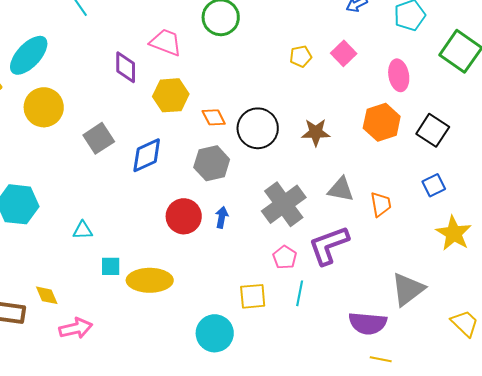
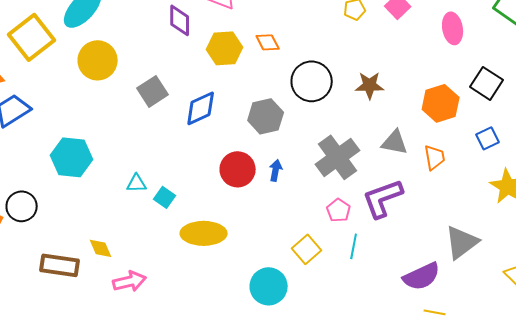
orange diamond: (214, 117) -> (268, 42), moved
orange hexagon: (382, 122) -> (441, 103), moved
cyan square: (111, 266) -> (165, 197), moved, turned 35
yellow square: (253, 296) -> (307, 249), turned -36
purple semicircle: (368, 323) -> (422, 276), turned -30

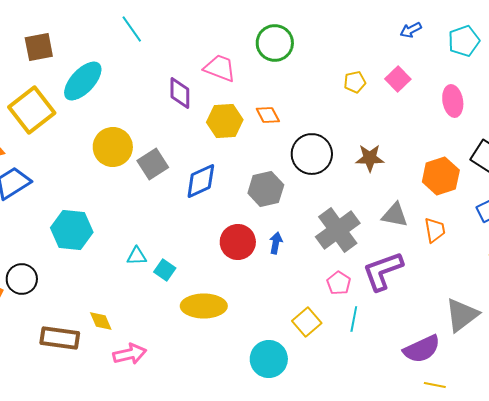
yellow circle: (98, 60) -> (113, 147), moved

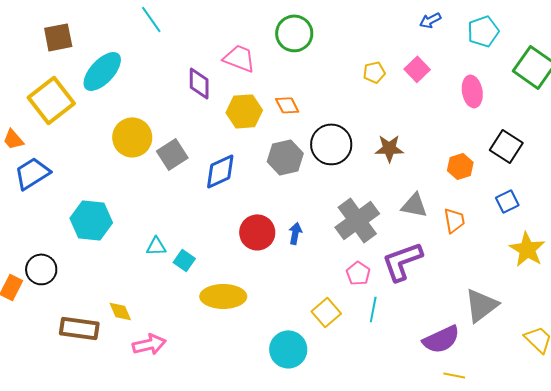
orange hexagon: (441, 176) -> (460, 166), size x0.7
gray hexagon: (266, 189) -> (285, 157), moved

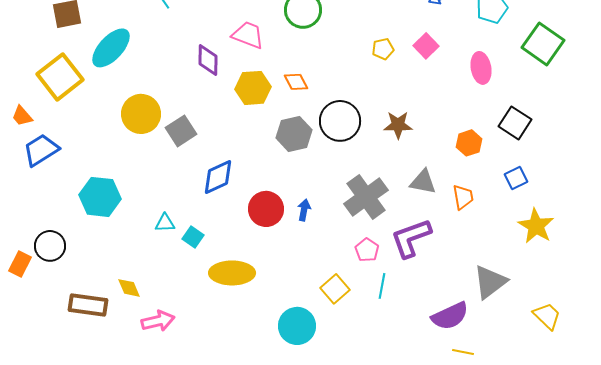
blue diamond: (220, 171) -> (218, 177), moved

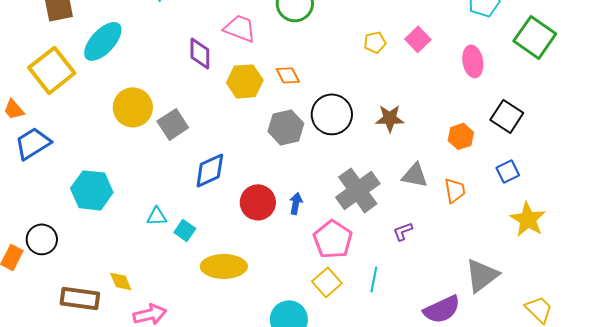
purple L-shape: (411, 238) -> (403, 231), size x0.5
pink pentagon: (367, 250) -> (333, 239), moved, size x1.6

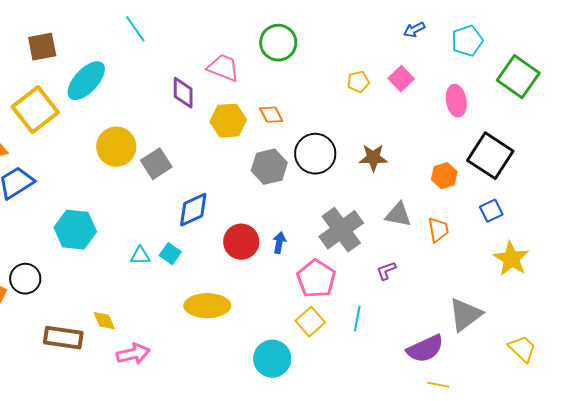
black square: (507, 116) -> (490, 156), size x1.4
cyan square: (185, 230) -> (170, 254), moved

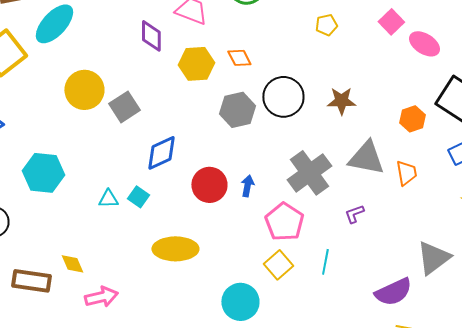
pink square: (401, 79) -> (391, 22), moved
pink ellipse: (456, 101) -> (424, 44), turned -48
gray triangle: (398, 215) -> (366, 158), size x1.4

